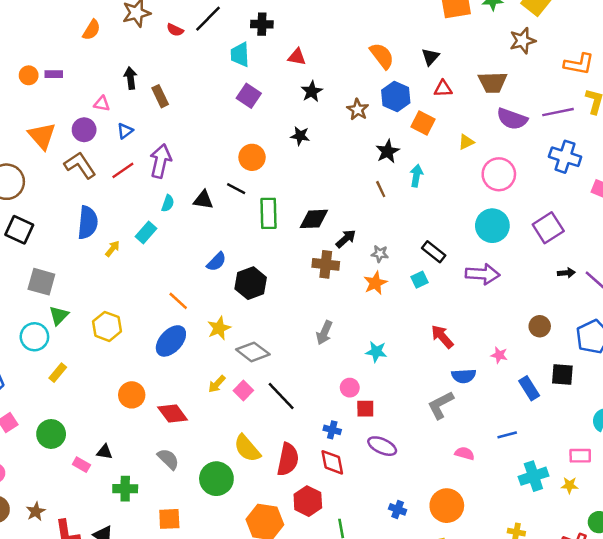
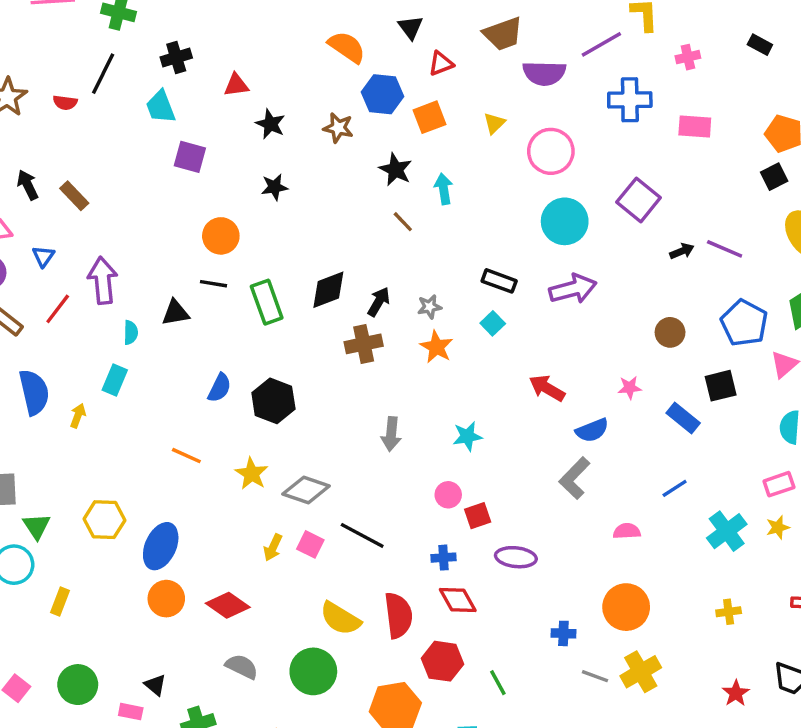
orange square: (423, 123) -> (429, 117), turned -30
blue ellipse: (171, 341) -> (161, 546), moved
black triangle: (104, 452) -> (155, 685), turned 49

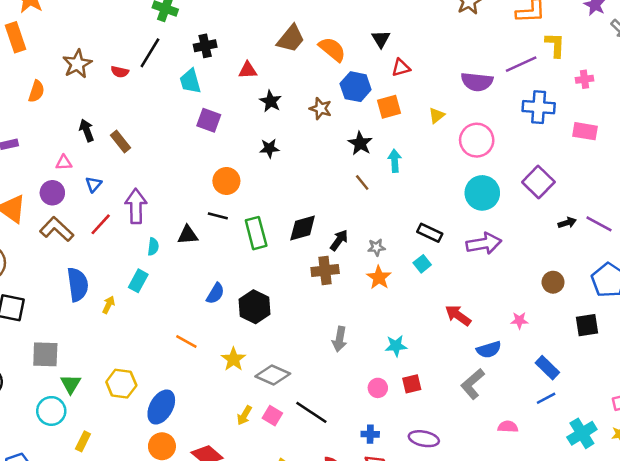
brown trapezoid: (503, 34) -> (291, 39), moved, turned -36
blue rectangle: (683, 418) -> (547, 368), moved
red square: (478, 516) -> (412, 384), moved

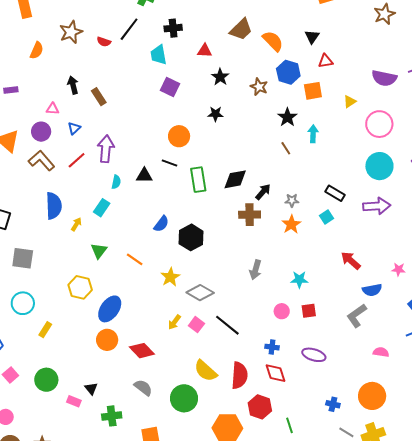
green triangle: (71, 384) -> (99, 251), moved

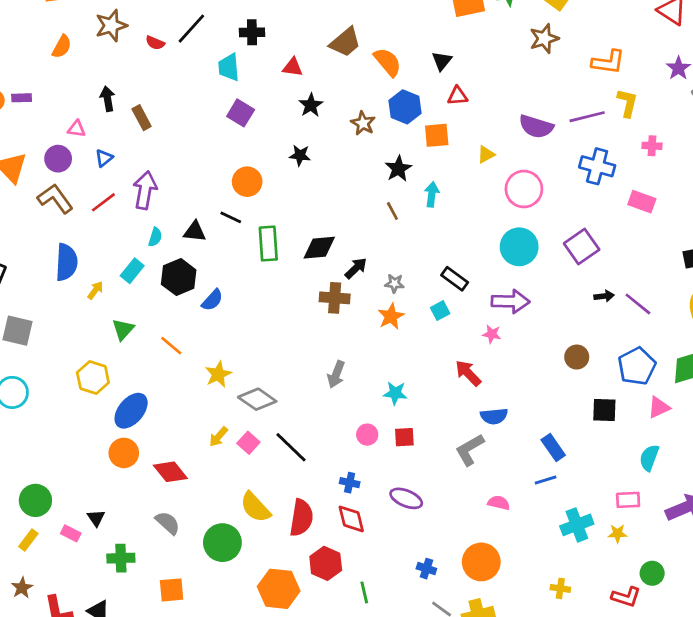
black hexagon: (191, 237) -> (179, 277), moved
pink star: (399, 269) -> (492, 334), moved
yellow rectangle: (45, 330) -> (28, 540), moved

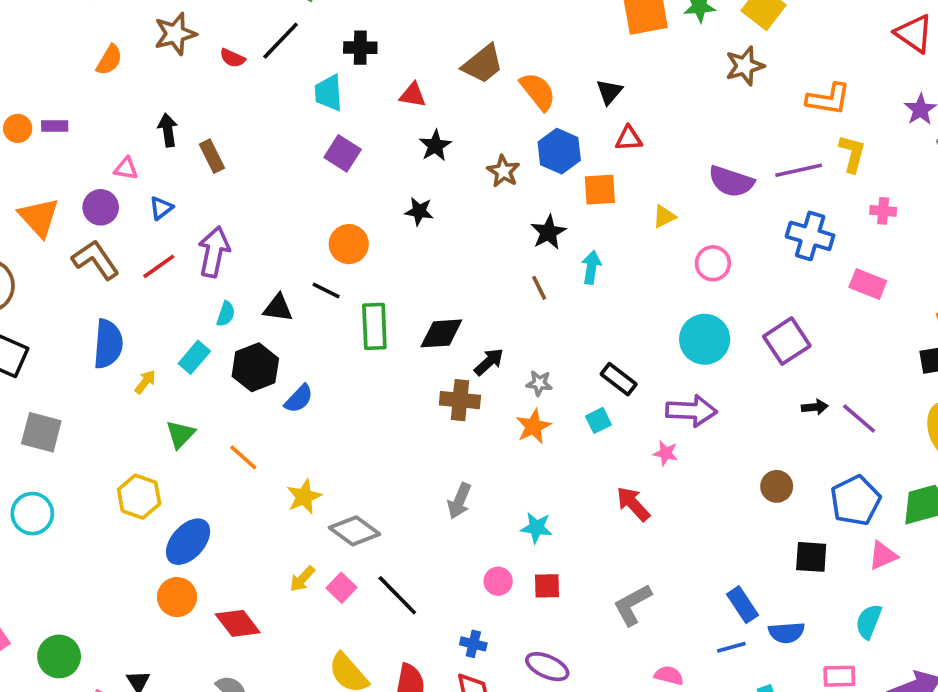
pink circle: (524, 189) -> (713, 263), size x0.7
blue semicircle: (494, 416) -> (786, 633), moved

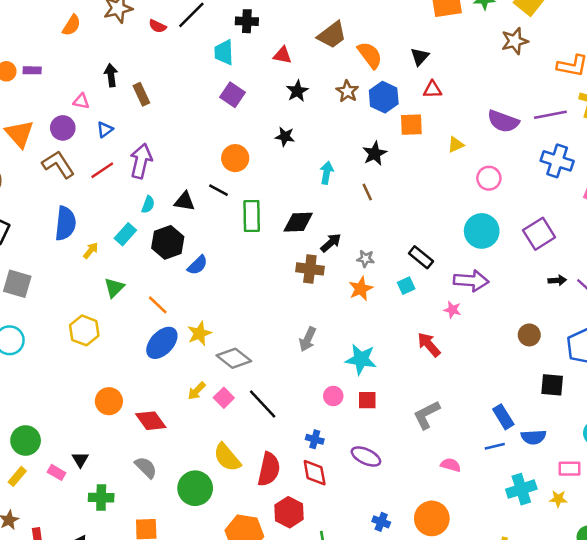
brown star: (503, 171) -> (347, 91), moved
cyan arrow: (591, 267) -> (327, 173), moved
cyan star: (536, 528) -> (361, 359), size x1.4
blue ellipse: (188, 542) -> (162, 343), moved

